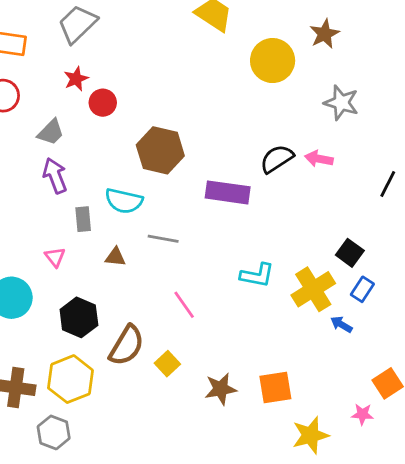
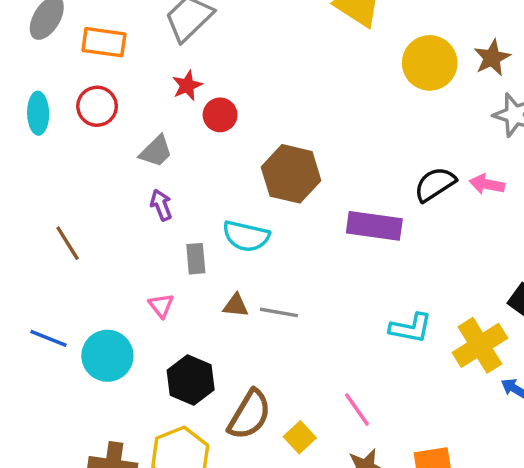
brown star: (324, 34) -> (492, 58), moved
purple arrow: (55, 176) -> (161, 205), size x0.7
gray line: (163, 239) -> (279, 312), moved
pink line: (184, 305) -> (357, 409), moved

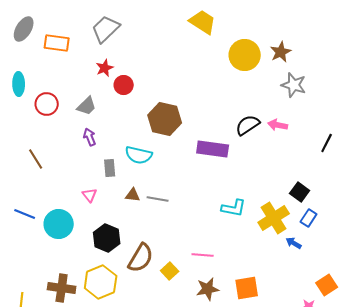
red circle: (97, 106) -> (47, 104), moved
pink line: (357, 409) -> (203, 255), turned -50

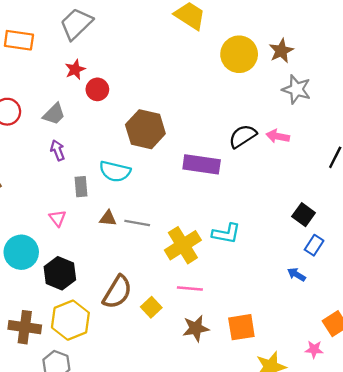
yellow cross: (274, 218) -> (183, 245), moved
black hexagon: (107, 238) -> (60, 273), moved

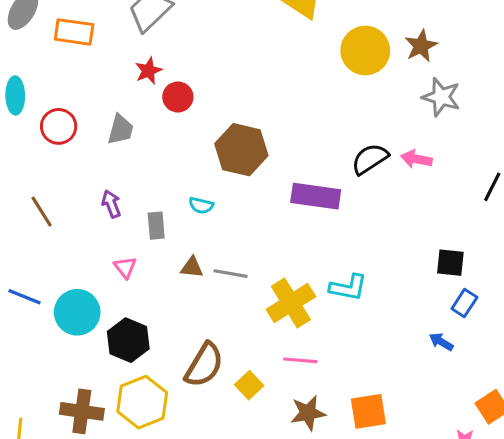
gray trapezoid: (54, 114) -> (121, 130), turned -30
purple arrow: (58, 150) -> (111, 204), moved
cyan semicircle: (115, 171) -> (201, 205), size x0.6
black square: (304, 215) -> (450, 263), turned -30

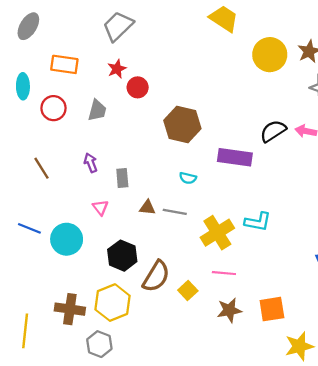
orange rectangle: (74, 32) -> (64, 64), moved
cyan semicircle: (201, 205) -> (188, 178), moved
black hexagon: (128, 340) -> (122, 256), moved

